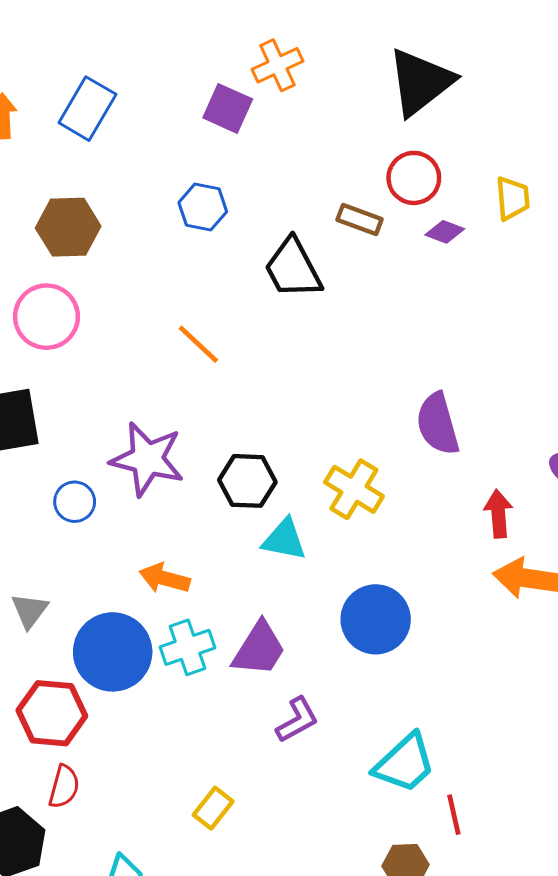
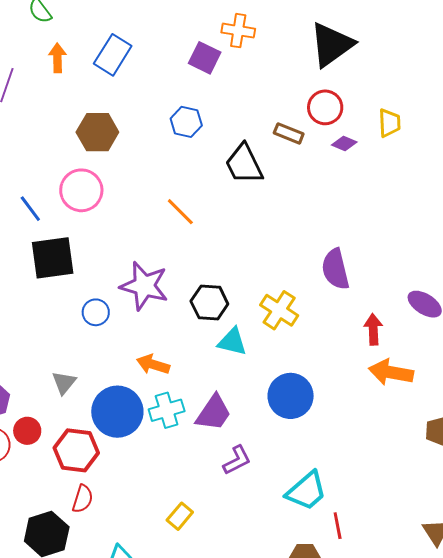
orange cross: (277, 65) -> (238, 31), turned 32

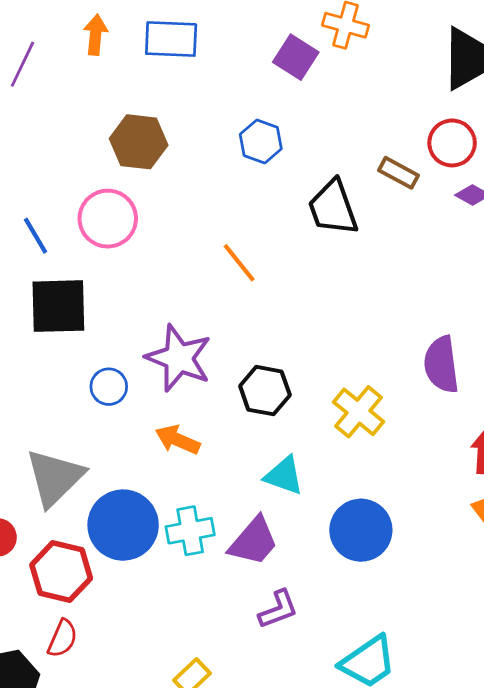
blue rectangle: (113, 55) -> (171, 39), turned 54
cyan triangle: (232, 342) -> (284, 476), moved
orange arrow: (153, 364) -> (178, 440), moved
gray triangle: (64, 383) -> (55, 478), size x1.8

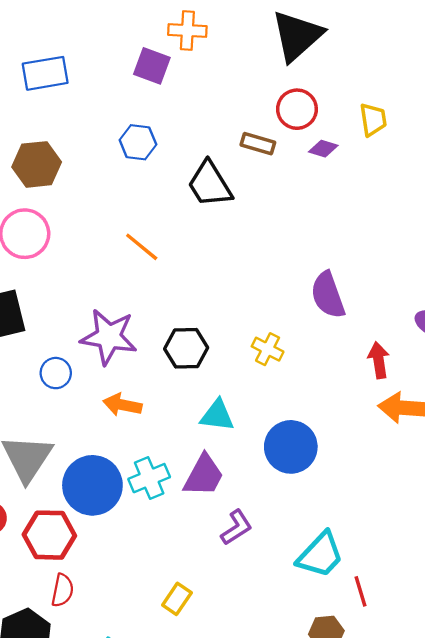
yellow cross: (359, 412) -> (268, 349), size x0.7

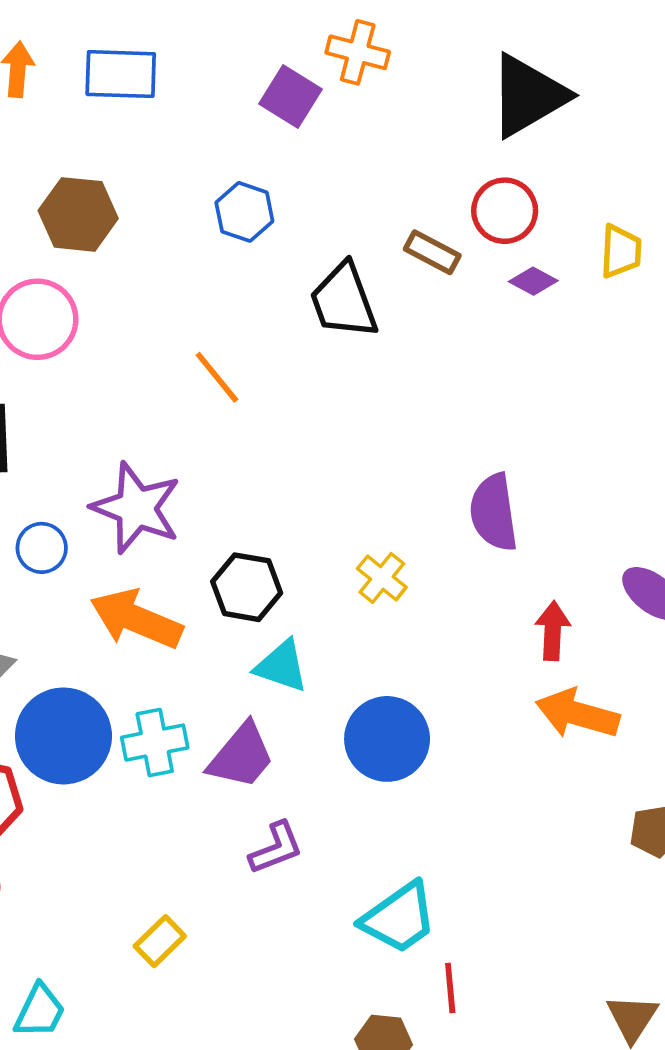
black hexagon: (186, 348) -> (247, 587), moved
orange arrow: (122, 405) -> (136, 619), size x1.5

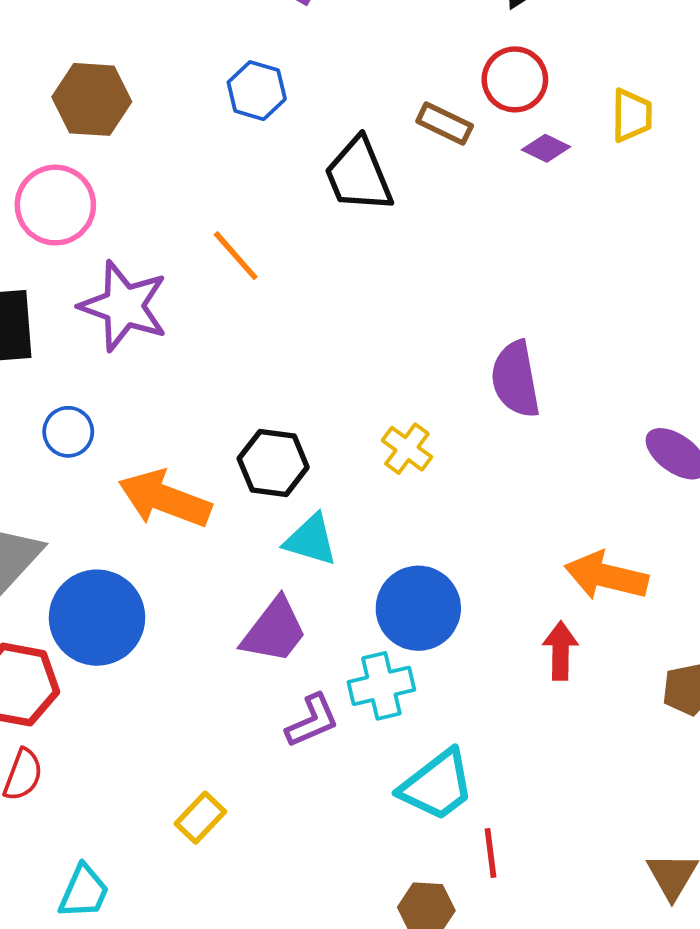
purple star: (136, 508) -> (124, 306), moved
red arrow: (553, 631) -> (560, 651), moved
cyan cross: (155, 743) -> (381, 686), moved

